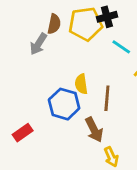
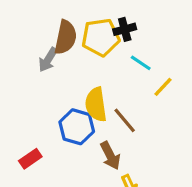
brown semicircle: (54, 24) -> (66, 37), size x1.5
yellow semicircle: (81, 84) -> (96, 104), size x1.5
brown line: (107, 98) -> (125, 120), turned -45

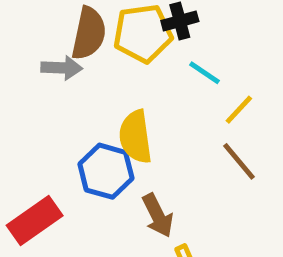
gray arrow: (48, 60) -> (62, 68), turned -120
brown line: (125, 120) -> (239, 161), moved
red rectangle: (30, 159) -> (35, 220), size x1.5

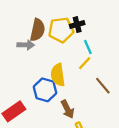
cyan line: (204, 73) -> (88, 47), turned 32
yellow line: (239, 110) -> (85, 63), moved

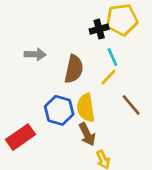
brown semicircle: (37, 30) -> (74, 69), moved
yellow pentagon: (61, 30) -> (122, 20), moved
yellow semicircle: (58, 75) -> (86, 108), moved

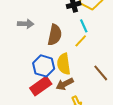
brown line: (131, 105) -> (101, 73), moved
brown arrow: (87, 134) -> (65, 84), turned 90
red rectangle: (20, 137) -> (41, 86), moved

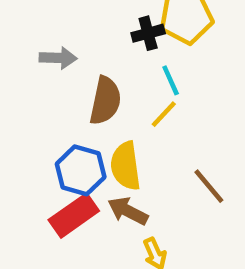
gray arrow: (26, 24) -> (58, 58), moved
brown arrow: (65, 84) -> (128, 211), turned 54

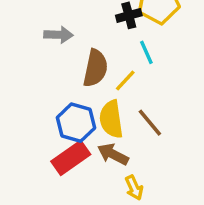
yellow line: (164, 114) -> (125, 80), moved
brown line: (209, 186) -> (150, 123), moved

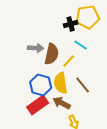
gray arrow: (58, 35) -> (36, 48), moved
cyan line: (146, 52) -> (81, 45), turned -32

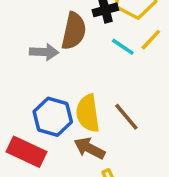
brown semicircle: (52, 54) -> (74, 31), moved
yellow line: (69, 61) -> (151, 40), moved
red rectangle: (38, 105) -> (26, 152), moved, turned 60

